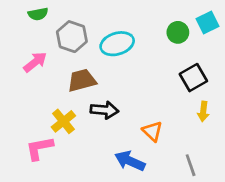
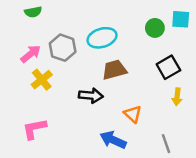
cyan square: (208, 22) -> (181, 19), turned 30
gray hexagon: (72, 37) -> (63, 48), moved
brown trapezoid: (82, 80) -> (114, 70), moved
yellow cross: (63, 121) -> (42, 80), moved

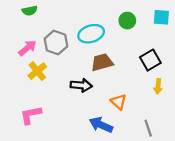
green circle: (155, 28) -> (127, 21), moved

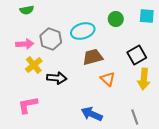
pink arrow: (27, 48) -> (25, 44), turned 36
black arrow: (81, 85) -> (57, 78), moved
yellow arrow: (158, 86) -> (144, 79), size x1.5
orange triangle: (119, 102) -> (108, 79), moved

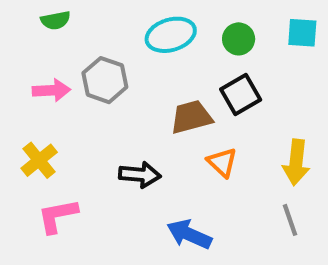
cyan ellipse: (83, 31) -> (171, 35), moved
black square: (137, 55) -> (241, 94), moved
yellow cross: (34, 65) -> (39, 160), moved
black arrow: (57, 78) -> (140, 175), moved
gray line: (135, 117) -> (290, 220), moved

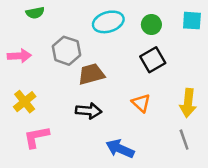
pink arrow: (51, 90) -> (19, 56), moved
brown trapezoid: (191, 117) -> (91, 74), moved

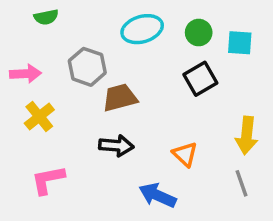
cyan square: (192, 21) -> (240, 43), moved
yellow cross: (25, 102) -> (39, 116), moved
orange triangle: (141, 103) -> (185, 154), moved

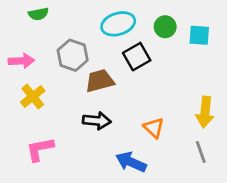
black square: (200, 79) -> (137, 57), moved

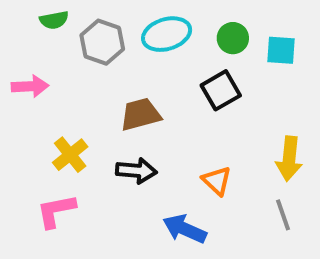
gray hexagon: (73, 55) -> (102, 42), moved
black square: (137, 57) -> (221, 90), moved
yellow cross: (33, 96) -> (70, 155), moved

